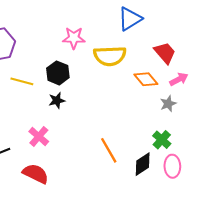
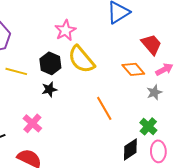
pink star: (74, 38) -> (65, 30), turned -30
yellow semicircle: (110, 56) -> (81, 59), moved, turned 52
orange line: (109, 150) -> (104, 108), moved

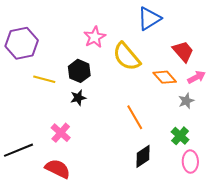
yellow semicircle: (81, 59) -> (127, 57), moved
black diamond: (130, 149) -> (143, 156), moved

